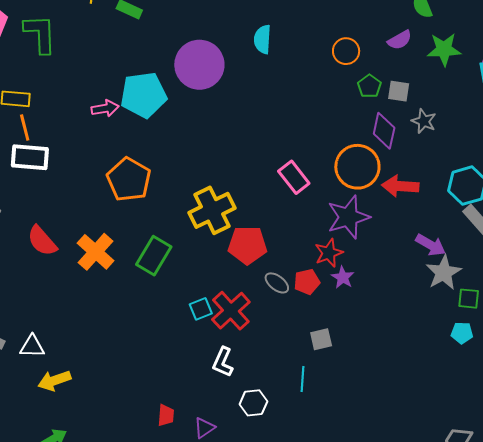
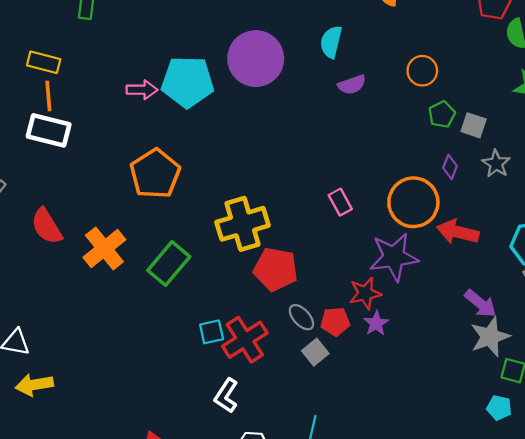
purple semicircle: (400, 40) -> (352, 85), moved
purple diamond: (384, 131) -> (450, 167), size x0.6
pink rectangle: (294, 177) -> (340, 202), size x0.7
gray square: (321, 339) -> (315, 352), moved, turned -35

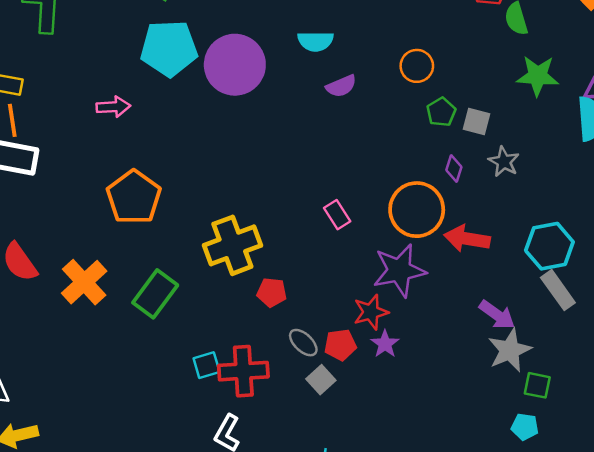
cyan semicircle: (331, 42) -> (316, 41), turned -100
cyan pentagon: (188, 82) -> (169, 48), moved
red pentagon: (276, 269) -> (272, 292), size x0.6
red cross: (245, 340) -> (243, 371), turned 33

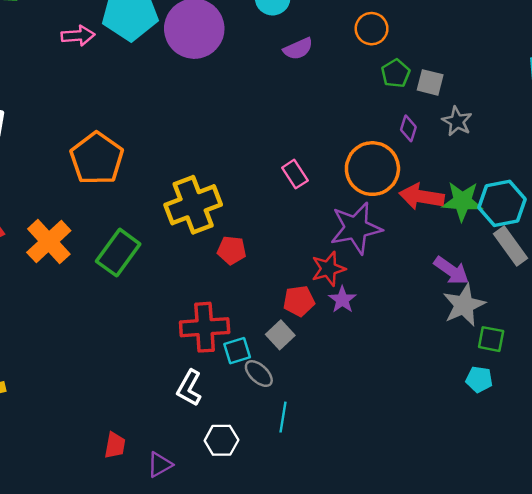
green star: (538, 76) -> (462, 201), moved
pink arrow: (113, 107) -> (78, 36), moved
gray ellipse: (303, 343) -> (259, 374), moved
cyan square: (207, 365) -> (237, 351), moved

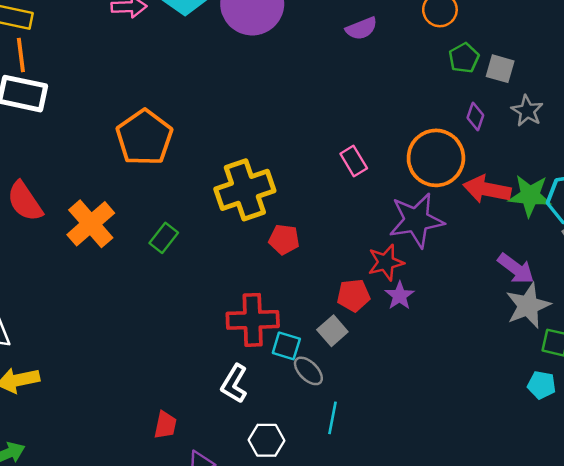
green rectangle: (118, 253) -> (164, 238), size x0.6
cyan square: (237, 351) -> (286, 346), turned 32
red trapezoid: (115, 445) -> (165, 425), moved

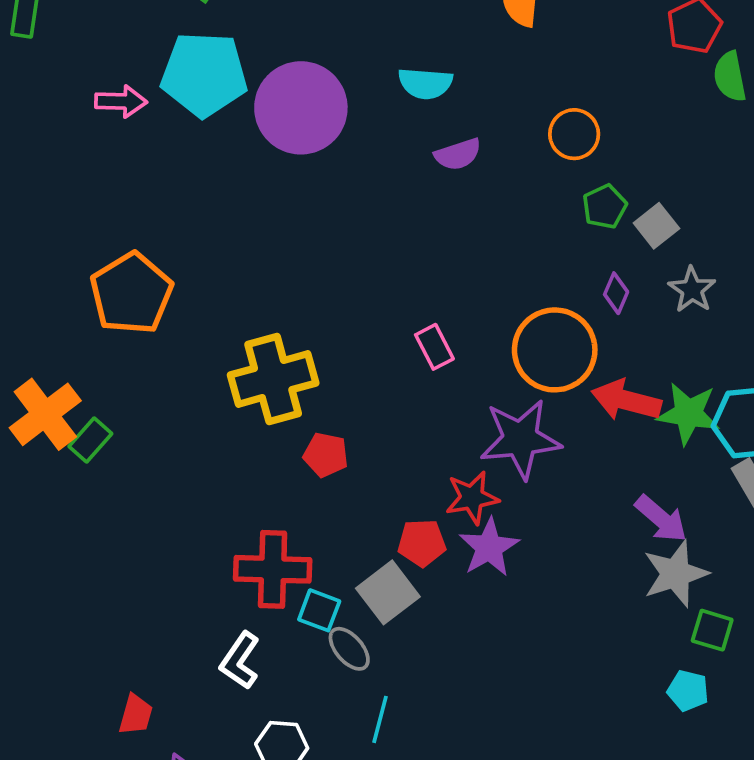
gray square: (500, 69) -> (656, 226), turned 32
green rectangle: (164, 238) -> (90, 440), moved
purple star: (400, 296) -> (489, 547), size x1.4
gray square: (332, 331) -> (388, 592), size x1.4

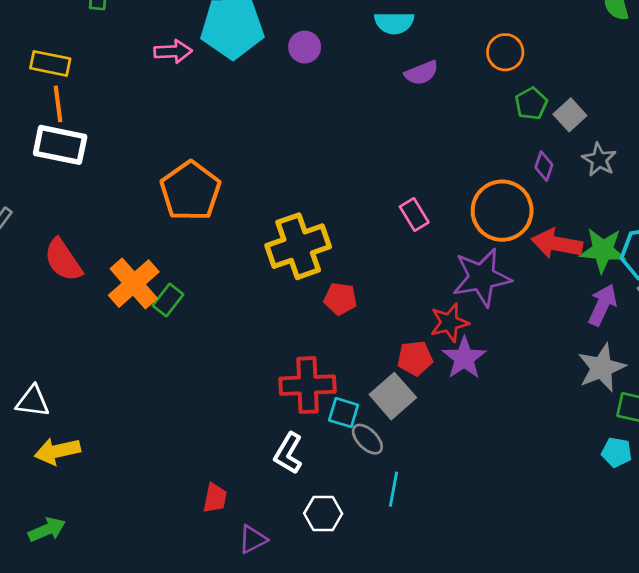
purple circle: (301, 108) -> (305, 47), size x0.5
purple arrow: (661, 519) -> (603, 305), moved, turned -102

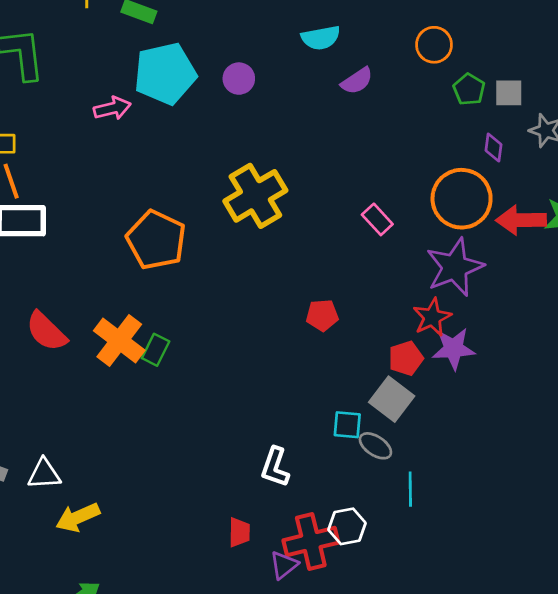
gray square: (570, 115) -> (509, 93), turned -36
yellow cross: (298, 246) -> (255, 196), moved
purple star: (464, 358) -> (453, 349), turned -30
red cross: (307, 385) -> (311, 541), moved
white L-shape: (288, 453) -> (275, 467), moved

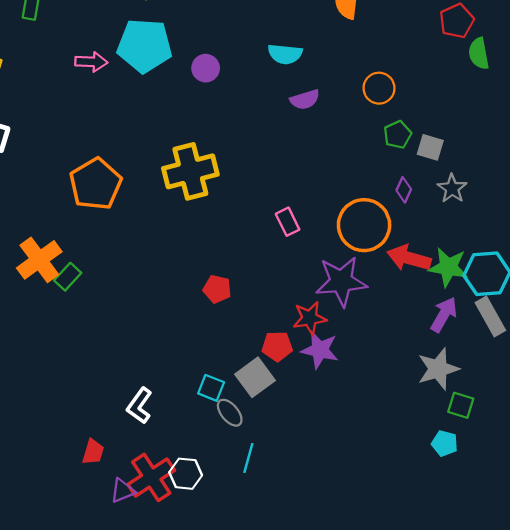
red cross: (311, 541) -> (151, 477), turned -36

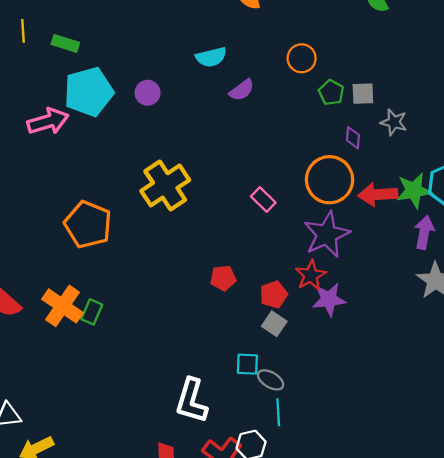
pink arrow: (91, 62) -> (48, 121), size x1.4
red pentagon: (277, 346) -> (274, 295), moved
gray square: (255, 377) -> (274, 324), moved, size x0.7
white L-shape: (139, 406) -> (191, 401), size x1.4
cyan line: (248, 458) -> (278, 412), moved

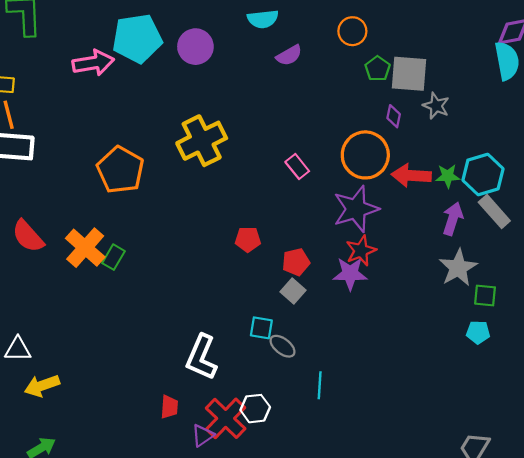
purple circle: (148, 93) -> (195, 47), size x1.4
gray square: (363, 94) -> (409, 74), size x1.6
green star: (414, 191) -> (448, 176), size x0.7
red star: (311, 275) -> (361, 251), moved
cyan line: (278, 412) -> (320, 385), moved

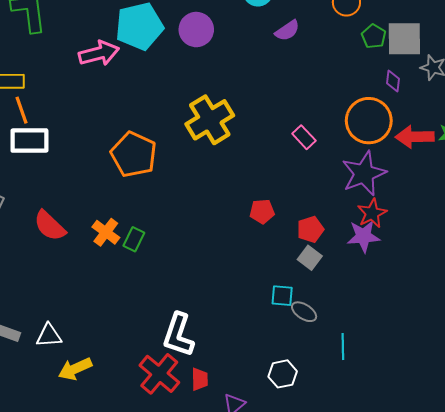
orange cross: (85, 248) -> (106, 232), size x0.7
white L-shape: (202, 357) -> (178, 335), moved
red cross: (226, 418) -> (159, 374), moved

